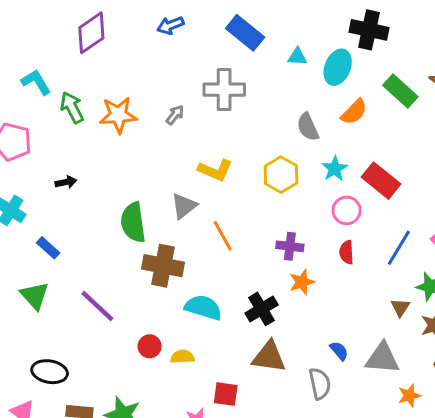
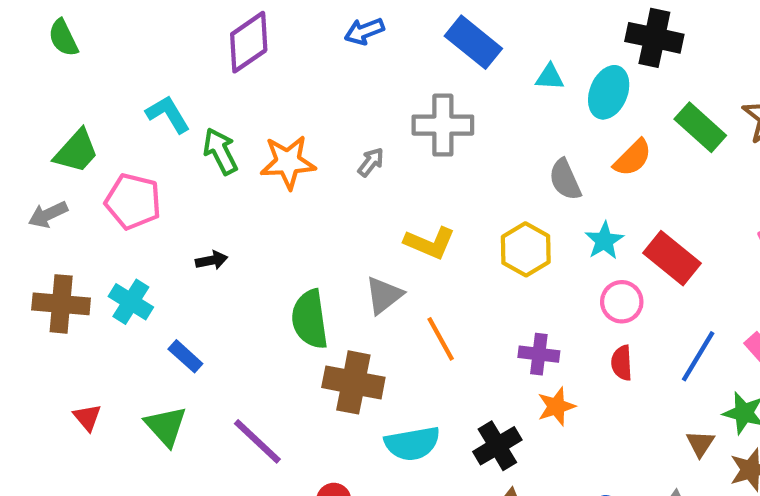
cyan semicircle: (203, 307) -> (412, 444), turned 153

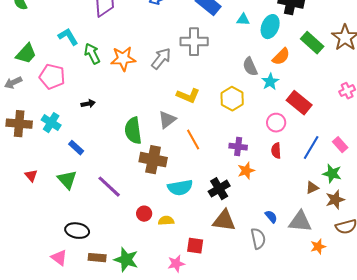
gray arrow: (371, 162) -> (161, 59), size x1.6
cyan star: (604, 241) -> (270, 82), moved
brown triangle: (700, 444) -> (312, 188), turned 32

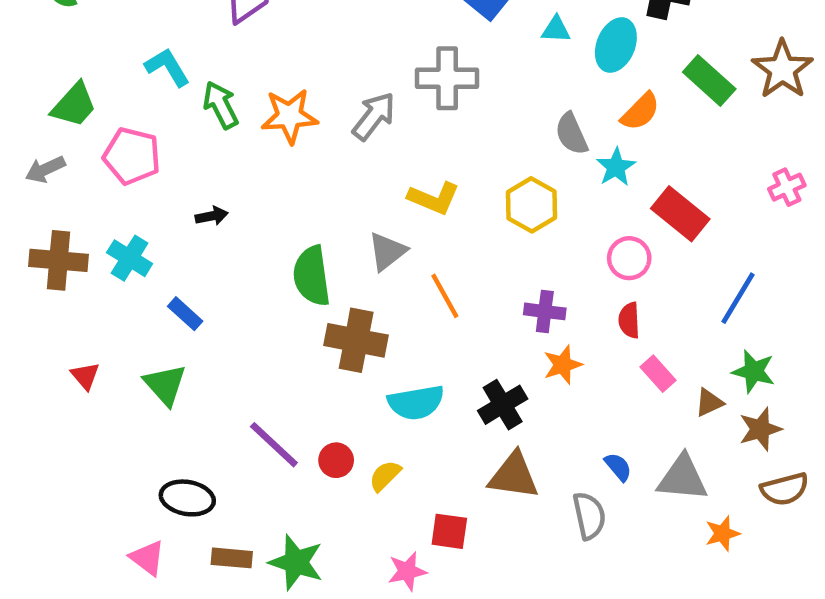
pink rectangle: (340, 145) -> (658, 374), moved
blue line: (311, 148) -> (738, 298), moved
purple line: (109, 187) -> (274, 445), moved
yellow semicircle: (166, 221) -> (385, 476), turned -42

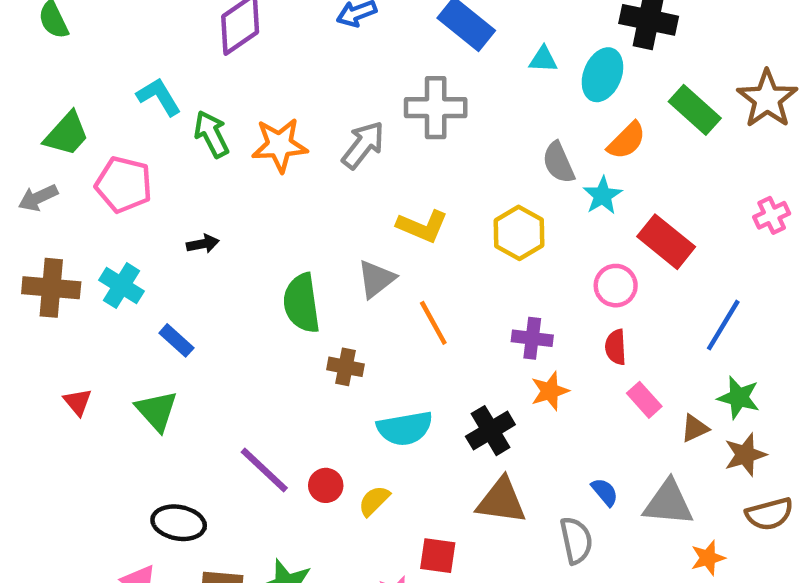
brown cross: (356, 340) -> (346, 367), size x0.6

